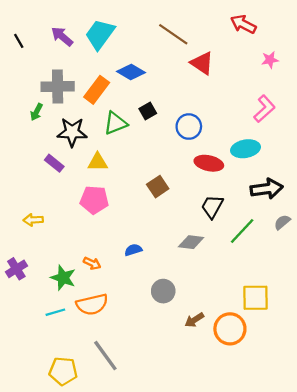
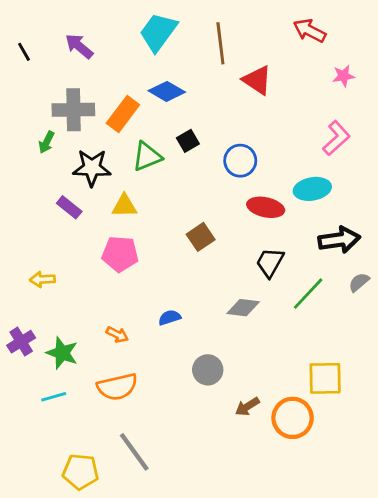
cyan trapezoid: (100, 34) -> (158, 32), moved
brown line: (173, 34) -> (220, 43), turned 48
green star: (63, 278) -> (62, 353), moved
cyan line: (55, 312) -> (54, 397), moved

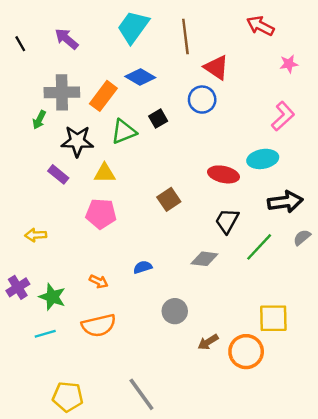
blue circle: (240, 161) -> (202, 100), moved
gray line: (134, 452) -> (141, 394), moved

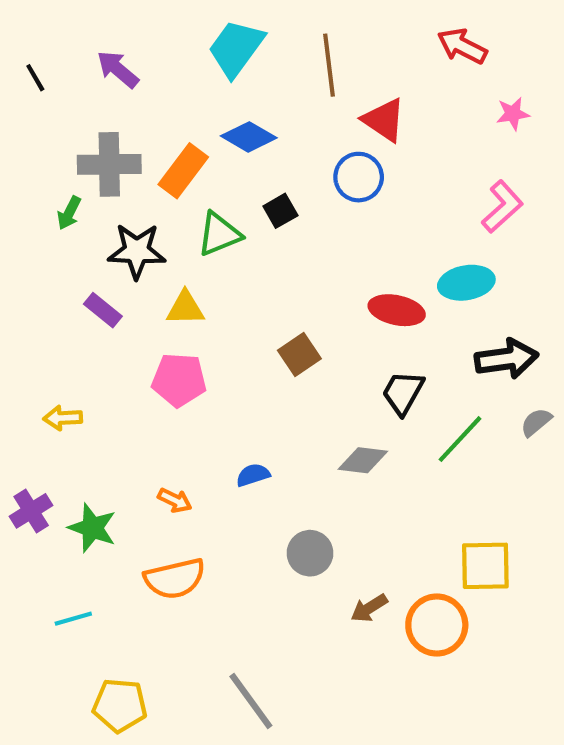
cyan line: (45, 334) -> (73, 619), moved

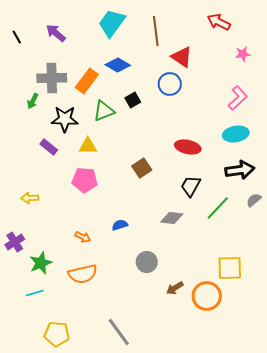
cyan ellipse: (466, 283) -> (236, 134), moved
green star: (92, 528) -> (41, 263), moved, turned 30

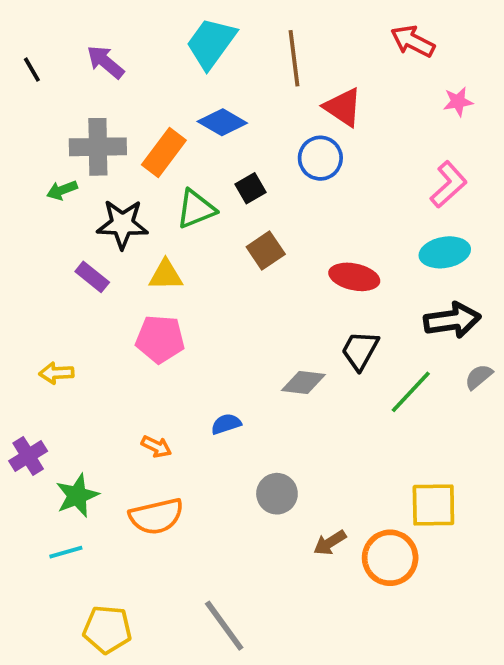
green arrow: (33, 101) -> (62, 190), turned 42
brown square: (142, 168) -> (266, 250), moved
gray diamond: (172, 218) -> (303, 382), moved

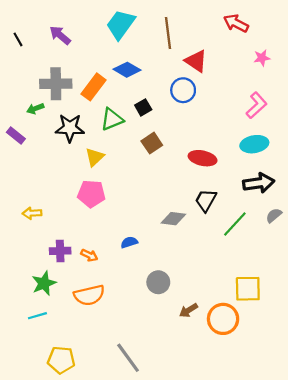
yellow triangle: (166, 275) -> (95, 157), turned -42
purple rectangle: (92, 277) -> (16, 136), moved
purple cross: (28, 456) -> (60, 251), moved, turned 30

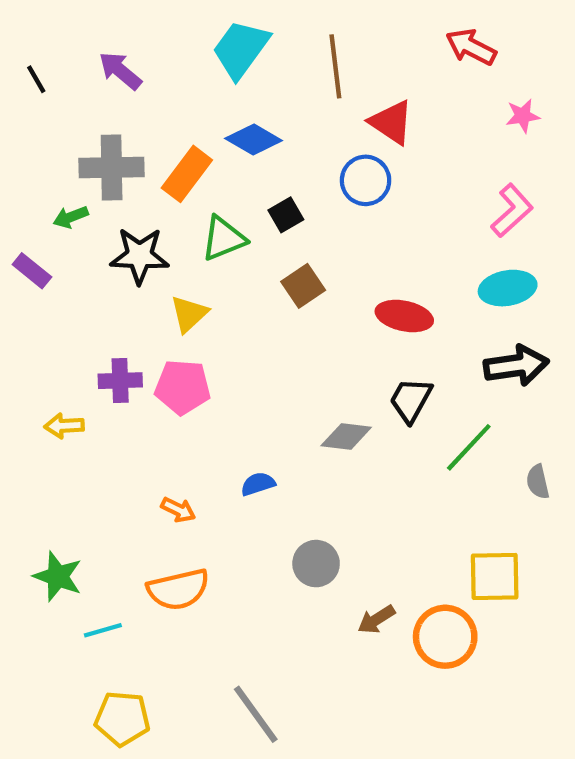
gray semicircle: (274, 215) -> (538, 482), moved, turned -63
purple cross: (60, 251) -> (120, 381), moved
green star: (44, 283) -> (58, 576), moved, turned -30
cyan line: (37, 316) -> (103, 630), moved

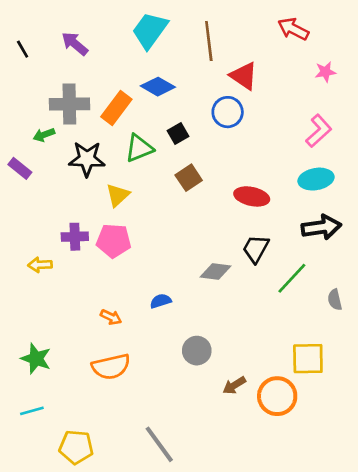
cyan line: (103, 630) -> (32, 411), moved

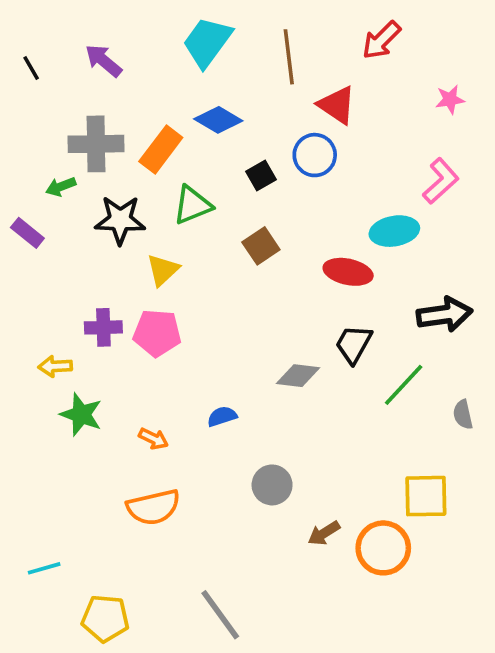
red arrow: (293, 29) -> (381, 40), moved, turned -72
black square: (178, 133) -> (261, 175), moved
cyan ellipse: (316, 179) -> (394, 231), moved
green star: (36, 359) -> (81, 415), moved

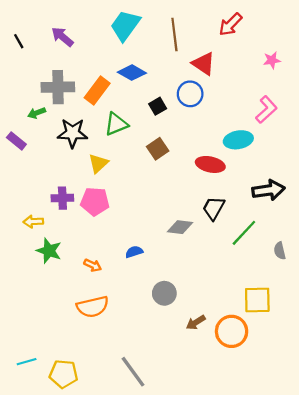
cyan line: (44, 568) -> (27, 362), moved

